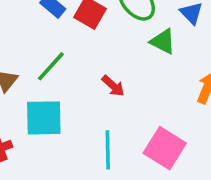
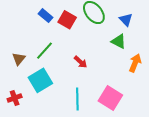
green triangle: (163, 41) -> (119, 41), moved
cyan square: (44, 118) -> (40, 80), turned -30

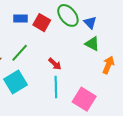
blue rectangle: (45, 16) -> (21, 19), turned -40
blue triangle: (126, 20) -> (90, 23), moved
cyan line: (77, 99) -> (56, 87), moved

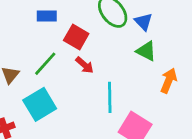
red square: (42, 23) -> (76, 37), moved
red arrow: (55, 64) -> (85, 65), moved
cyan line: (56, 87) -> (110, 97), moved

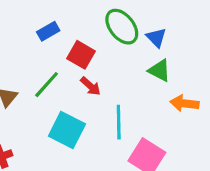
blue rectangle: (47, 16) -> (48, 31), turned -30
orange arrow: (169, 81) -> (184, 103), turned -105
cyan square: (40, 104) -> (67, 130), moved, turned -32

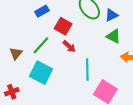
blue triangle: (156, 38) -> (111, 15), turned 48
cyan square: (67, 130) -> (41, 73), moved

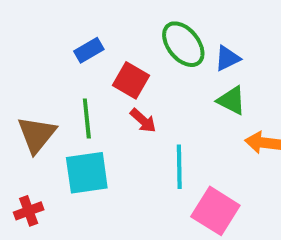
green line: (41, 45) -> (87, 119), turned -48
brown triangle: (16, 53) -> (37, 135), size x1.5
cyan square: (41, 73) -> (87, 173), turned -35

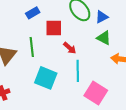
red square: (131, 80) -> (54, 28), turned -30
red arrow: (143, 121) -> (70, 48), moved
cyan square: (87, 173) -> (46, 78), moved, turned 30

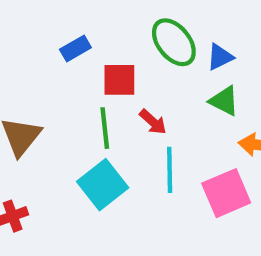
green line: (32, 47) -> (105, 128), moved
cyan square: (46, 78) -> (103, 185), turned 30
pink square: (96, 93) -> (226, 193), moved, turned 35

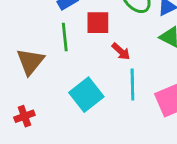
green line: (105, 128) -> (65, 37), moved

